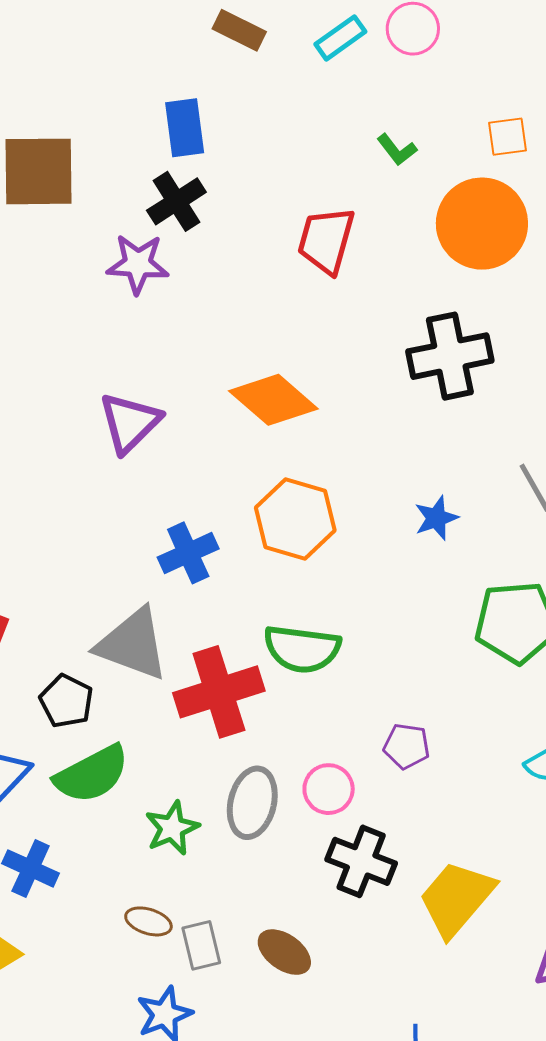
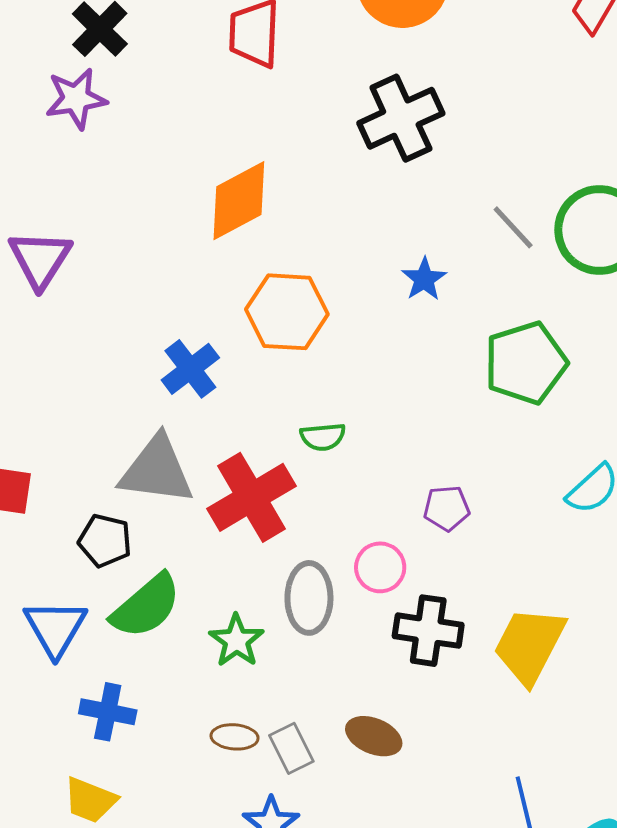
orange diamond: (273, 400) -> (239, 201), turned -56
purple triangle: (130, 423) -> (40, 259), moved
green semicircle: (302, 649) -> (323, 437), size x0.6

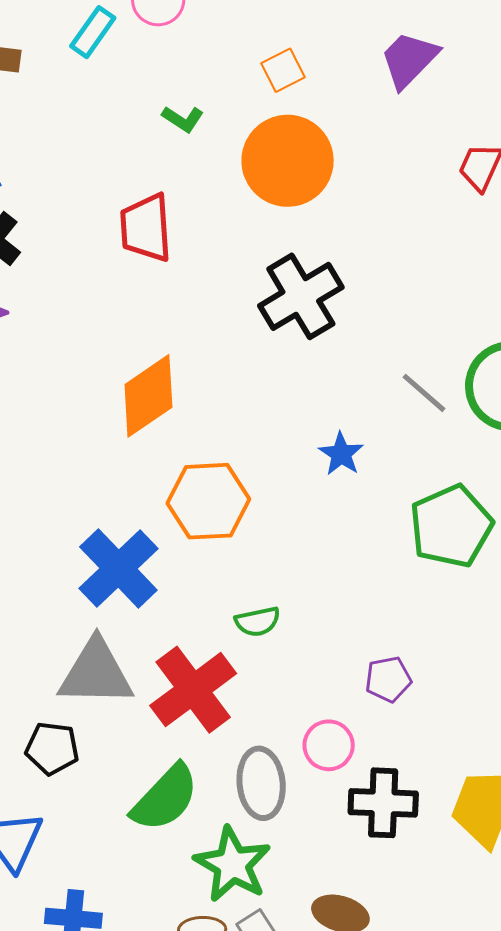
blue cross: (190, 369) -> (118, 568), size x1.4
green semicircle: (146, 606) -> (165, 798), moved
green star: (236, 641) -> (232, 864), moved, size x1.4

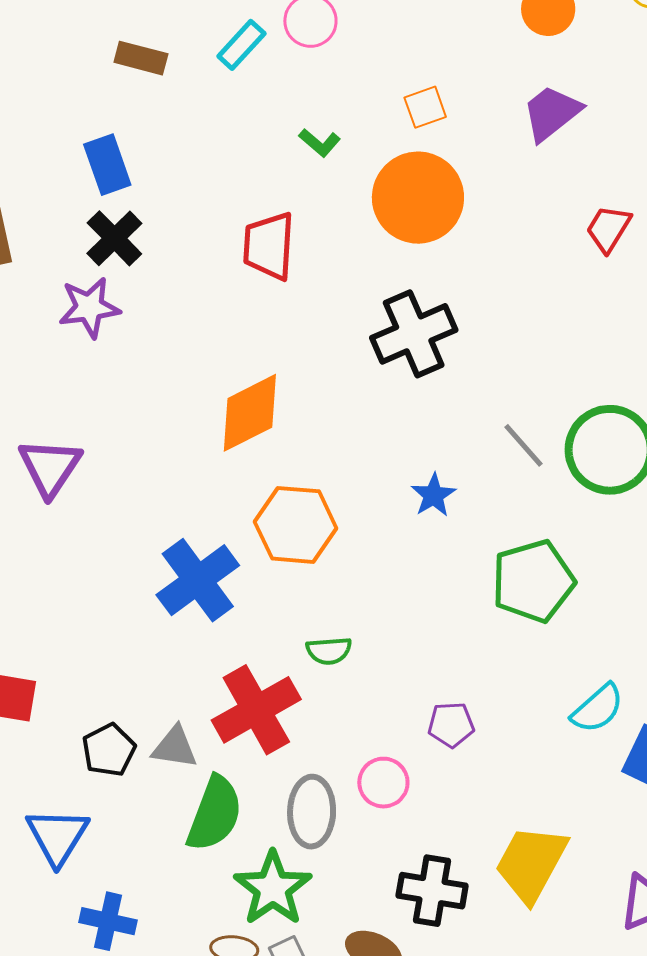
gray triangle: (96, 673) -> (175, 747), moved, size x0.6
black pentagon: (52, 748) -> (109, 750), turned 30
green semicircle: (165, 798) -> (215, 814), turned -30
black cross: (383, 803) -> (432, 891), moved

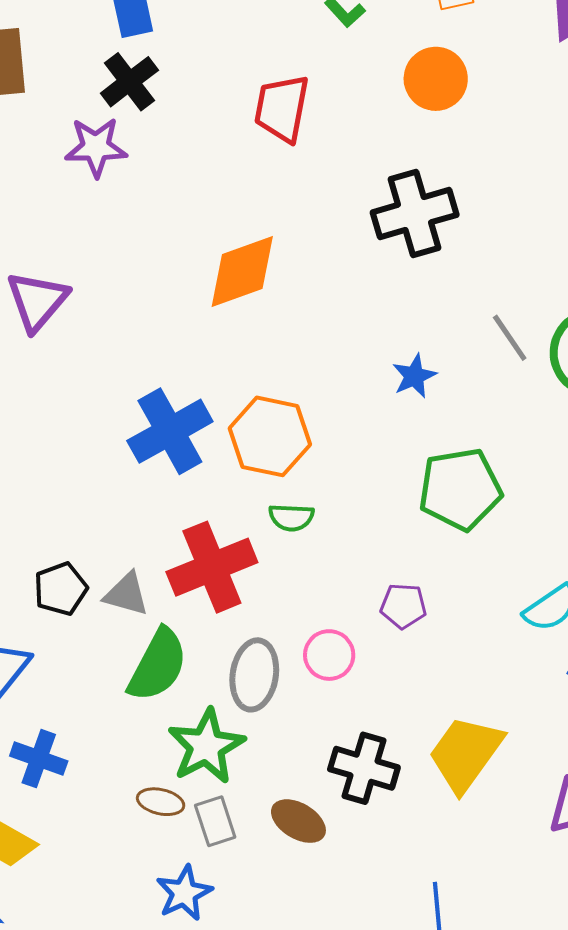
orange circle: (418, 198) -> (436, 79), size x0.7
orange hexagon: (296, 525) -> (270, 436), moved
green pentagon: (533, 581) -> (460, 489), moved

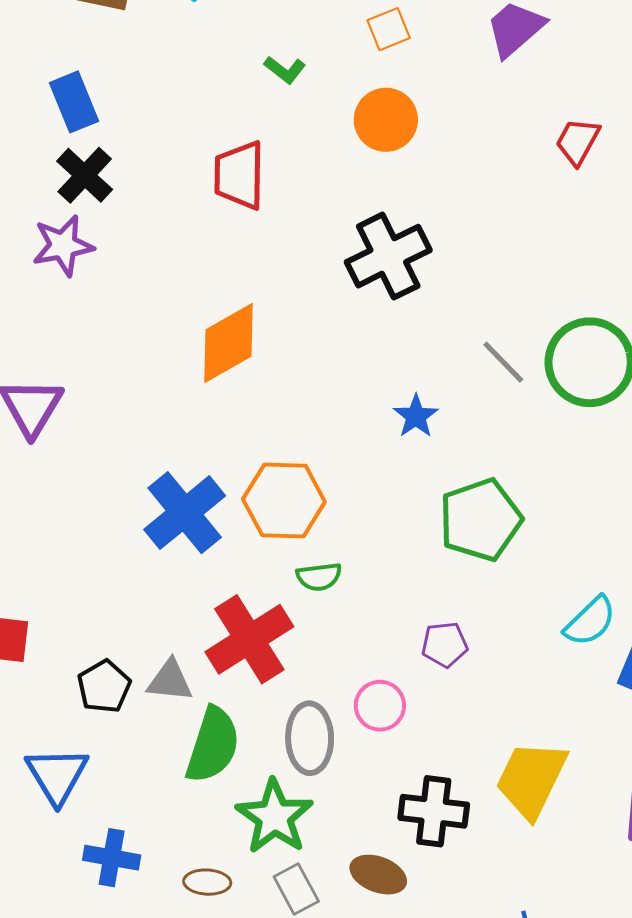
brown ellipse: (161, 802) -> (207, 882), moved

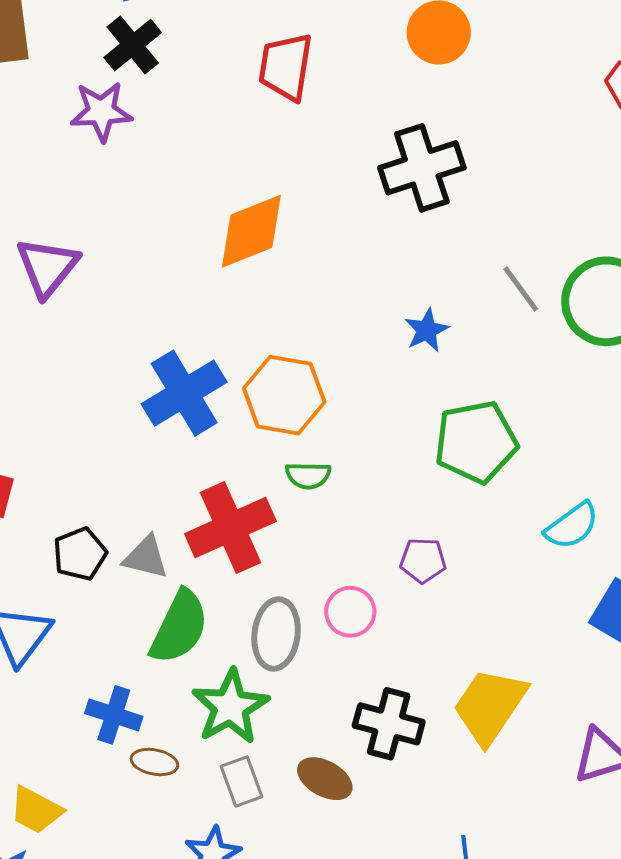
cyan semicircle: (590, 621) -> (572, 526), moved
blue cross: (112, 858) -> (114, 715), moved

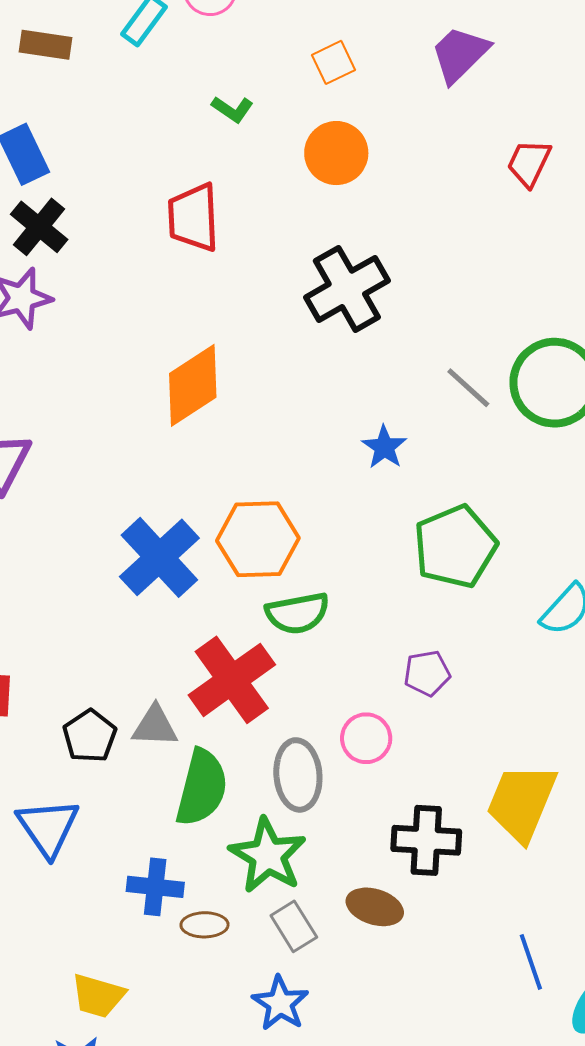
green semicircle: (308, 475) -> (297, 613), size x1.4

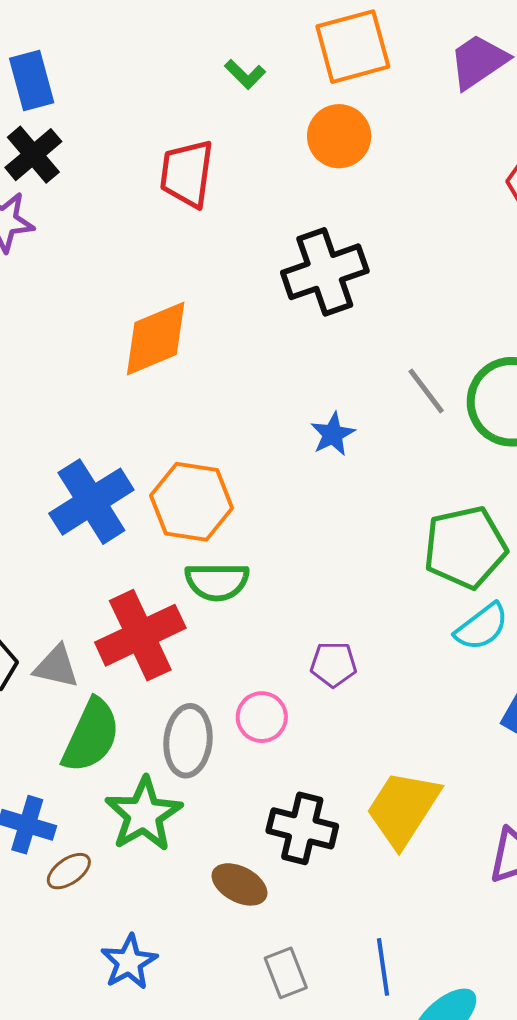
orange square: (334, 62) -> (353, 47), size x1.8
green pentagon: (455, 547) -> (465, 547), moved
brown ellipse: (205, 925) -> (69, 871), turned -45
gray rectangle: (294, 926) -> (286, 973), moved

